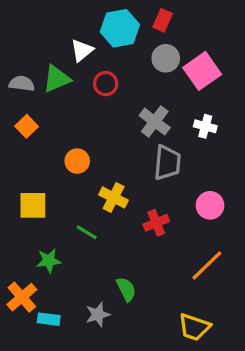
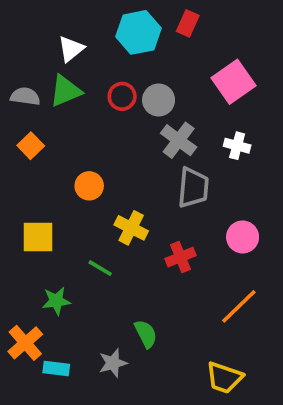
white triangle: (82, 50) -> (71, 49), moved
gray circle: (166, 58) -> (159, 100), moved

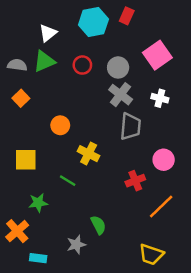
gray circle: (159, 100) -> (118, 67), moved
red cross: (180, 257) -> (135, 181), moved
cyan rectangle: (56, 368) -> (38, 258), moved

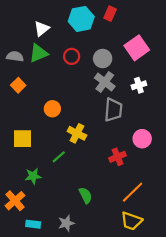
white cross: (160, 98) -> (139, 85), turned -32
green line: (68, 181) -> (59, 157), turned -72
orange line: (161, 206) -> (133, 192), moved
gray star: (76, 245) -> (66, 223), moved

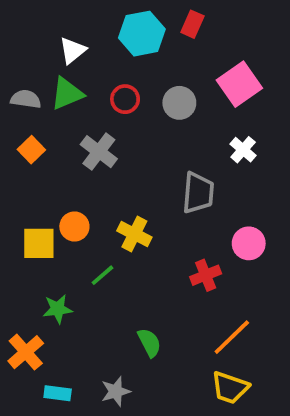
gray cross: (105, 82) -> (99, 152), moved
white cross: (139, 85) -> (243, 150), turned -32
orange circle: (52, 109) -> (74, 227), moved

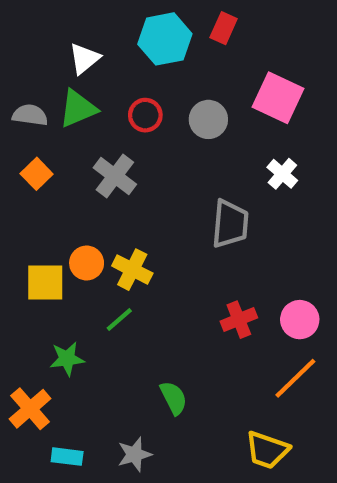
pink square: (239, 84) -> (278, 98), turned -30
yellow cross: (134, 234) -> (132, 270), moved
pink circle: (249, 243) -> (300, 320), moved
orange line: (232, 337) -> (295, 378), moved

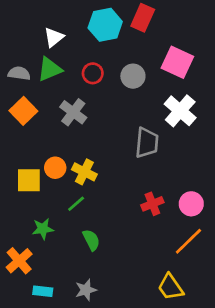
red rectangle: (224, 28) -> (143, 18), size x1.4
orange square: (37, 174) -> (23, 111), size x1.4
white cross: (282, 174) -> (180, 111), size x1.6
green semicircle: (174, 398) -> (91, 240), moved
yellow trapezoid: (267, 450) -> (170, 287), turned 36

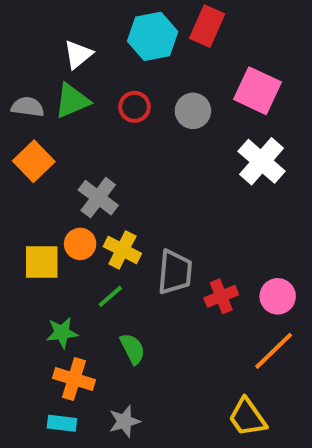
gray cross: (73, 112) -> (98, 198), moved
gray trapezoid: (147, 143) -> (175, 272), moved
orange cross: (19, 261) -> (74, 379), moved, turned -32

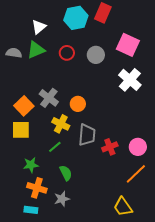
orange square: (34, 161) -> (24, 106), moved
orange circle: (80, 244) -> (78, 104), moved
gray star: (124, 421) -> (62, 199), moved

